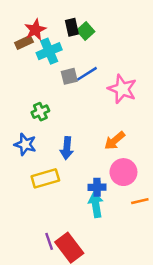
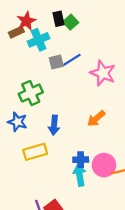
green cross: (40, 112) -> (31, 93), size x1.5
pink circle: (123, 172) -> (104, 165), moved

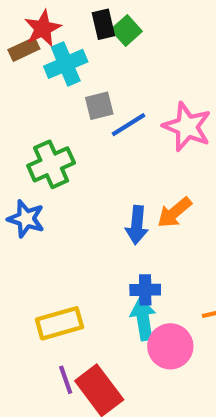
blue line: (72, 60) -> (128, 125), moved
blue arrow: (54, 125) -> (137, 225), moved
yellow rectangle: (35, 152) -> (59, 323), moved
pink circle: (104, 165) -> (170, 346), moved

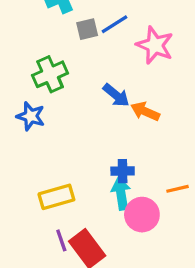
blue line: (128, 125) -> (115, 24), moved
orange arrow: (174, 212) -> (145, 111), turned 64
blue arrow: (137, 225) -> (116, 95), moved, turned -56

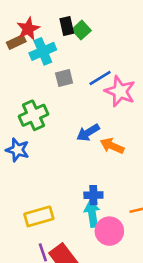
blue line: (115, 24) -> (100, 78), moved
blue arrow: (116, 95) -> (88, 133), turned 110

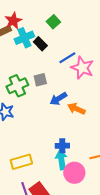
black rectangle: (67, 26) -> (40, 44), moved, turned -32
gray square: (64, 78) -> (40, 80), moved

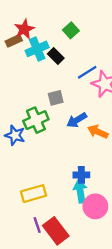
green cross: (17, 86) -> (36, 120), moved

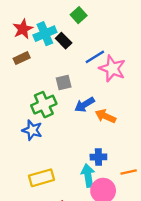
red star: (24, 29) -> (23, 29), moved
brown rectangle: (14, 41) -> (22, 58), moved
blue star: (15, 135) -> (32, 130), moved
blue cross: (81, 175) -> (98, 157), moved

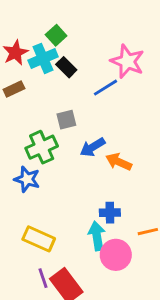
green square: (79, 15) -> (56, 35), moved
pink star: (112, 69) -> (127, 61), moved
yellow rectangle: (41, 178) -> (39, 239), turned 40

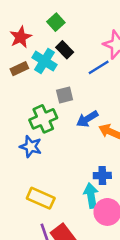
cyan cross: (43, 58) -> (44, 61), moved, turned -35

